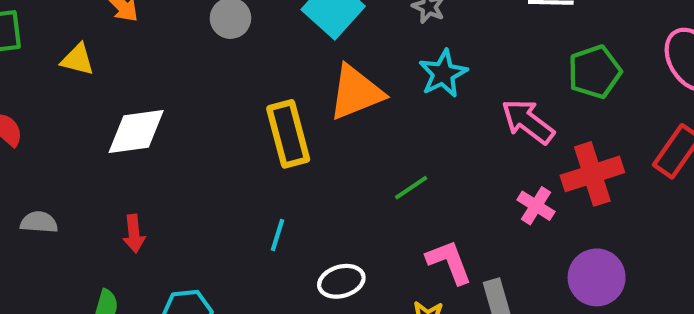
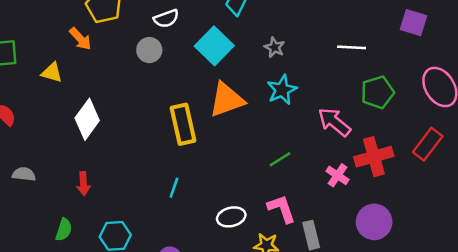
white diamond: (136, 131) -> (87, 119), turned -48
green line: (411, 188) -> (280, 159), moved
white ellipse: (341, 281) -> (231, 217), moved

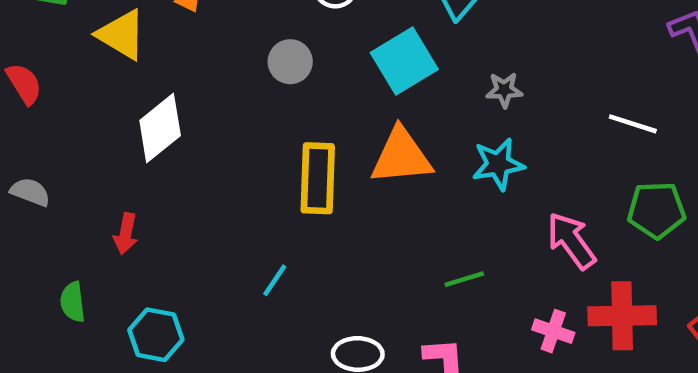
gray star: (275, 47) -> (504, 90), turned 30
gray circle: (149, 50) -> (290, 62), moved
yellow triangle: (52, 73) -> (122, 35), size x1.4
pink cross: (338, 175) -> (553, 331), turned -30
green semicircle: (64, 230) -> (73, 302), turned 140

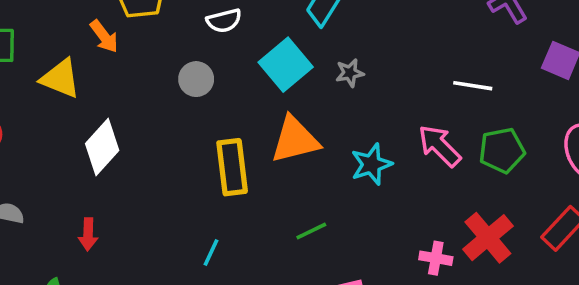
gray star: (504, 90) -> (350, 73), moved
cyan star: (498, 164) -> (371, 164), moved
pink arrow: (571, 241) -> (440, 146), moved
green line: (464, 279) -> (311, 231), moved
red cross: (622, 316) -> (488, 238), turned -30

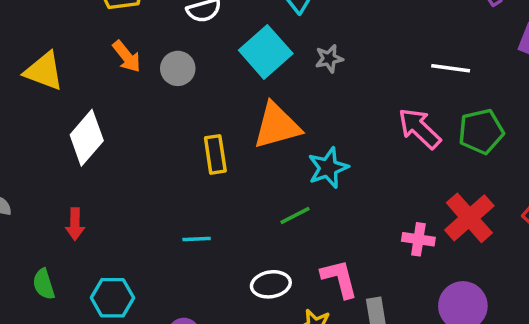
orange arrow: (104, 36) -> (127, 56), moved
cyan star: (371, 164) -> (328, 168), moved
yellow rectangle: (232, 167) -> (215, 154), size x0.7
cyan line: (211, 252) -> (197, 239), turned 64

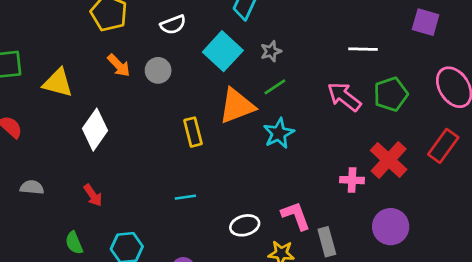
green line: (295, 216) -> (275, 87), moved
red arrow: (75, 224) -> (93, 195), turned -30

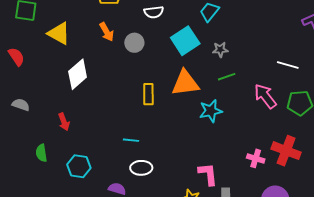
green line: (275, 87) -> (227, 77), moved
red cross: (389, 160) -> (286, 151), turned -36
white ellipse: (245, 225) -> (141, 168), moved

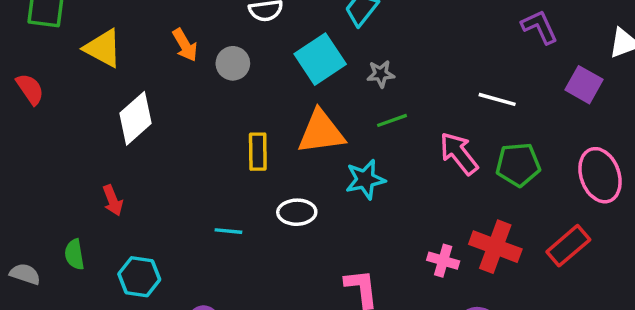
gray semicircle: (21, 105) -> (25, 274), moved
white ellipse: (141, 168) -> (297, 212), moved

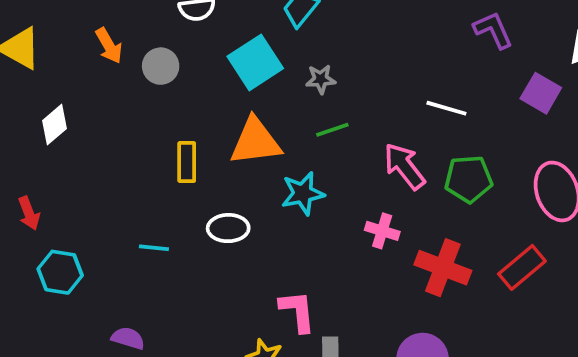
white diamond: (135, 118) -> (54, 125), size x0.7
pink cross: (443, 261) -> (382, 231), moved
cyan hexagon: (139, 277) -> (60, 272), moved

